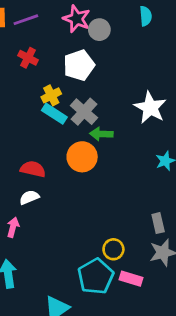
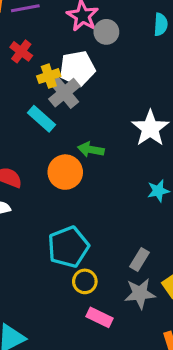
yellow cross: (51, 95) -> (49, 76), moved
gray cross: (84, 112) -> (64, 93), moved
gray rectangle: (158, 223) -> (139, 260), turned 36
cyan pentagon: (96, 276) -> (68, 247), moved

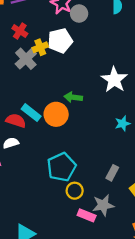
gray cross: (64, 93) -> (26, 59), moved
cyan rectangle: (42, 119) -> (31, 113), moved
gray star: (140, 294) -> (103, 205), moved

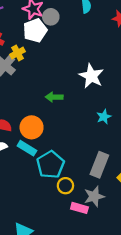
white pentagon: (60, 41) -> (35, 31), moved
cyan rectangle: (31, 113) -> (27, 148), moved
orange circle: (56, 114) -> (32, 127), moved
gray rectangle: (112, 173) -> (99, 165), size x1.6

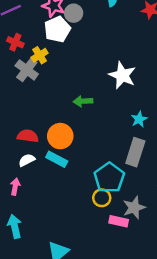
cyan pentagon: (50, 165) -> (109, 178), moved
gray rectangle: (99, 165) -> (135, 152), moved

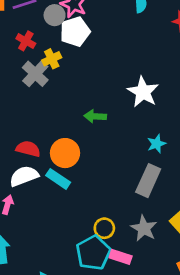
gray circle: (74, 13) -> (55, 15), moved
white semicircle: (27, 160) -> (24, 176), size x1.5
cyan pentagon: (109, 178) -> (93, 253), moved
gray star: (134, 208) -> (144, 228), moved, turned -30

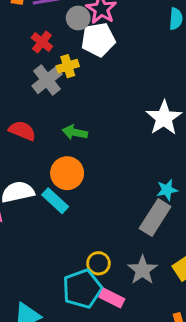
green arrow: (95, 116) -> (75, 132), moved
cyan star: (156, 144) -> (167, 190), moved
red semicircle: (28, 149) -> (22, 131), moved

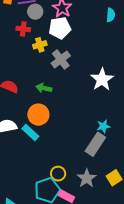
gray circle: (78, 18) -> (35, 12), moved
red cross: (42, 42) -> (23, 29), turned -32
gray cross: (47, 80) -> (61, 59), moved

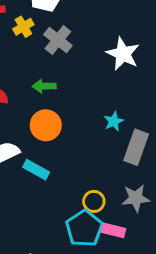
cyan star: (103, 126) -> (114, 121), moved
cyan rectangle: (30, 132) -> (36, 170), moved
gray star: (87, 178) -> (136, 198), turned -30

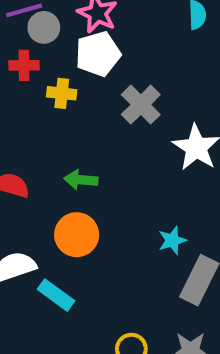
yellow cross: (23, 27) -> (62, 93), turned 30
gray cross: (58, 40) -> (141, 105), moved

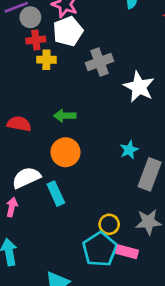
red cross: (24, 65) -> (36, 40), moved
gray cross: (141, 105) -> (100, 62), turned 30
cyan rectangle: (56, 295) -> (56, 194), turned 35

